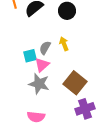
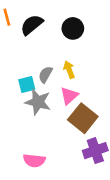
pink triangle: (42, 65) -> (69, 96), moved
gray star: (39, 84) -> (38, 102), moved

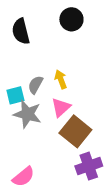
black semicircle: (32, 25) -> (21, 31), turned -65
black circle: (73, 28) -> (71, 19), moved
pink semicircle: (34, 161) -> (23, 177), turned -45

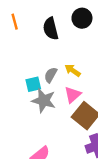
black semicircle: (21, 31) -> (51, 29), moved
yellow arrow: (61, 79) -> (73, 70), turned -35

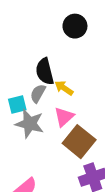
black semicircle: (51, 29) -> (45, 71), moved

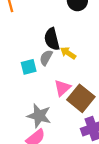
pink triangle: (64, 117) -> (62, 88), moved
gray star: (30, 124) -> (39, 116), moved

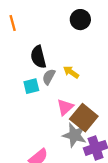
black semicircle: (52, 39) -> (38, 57), moved
gray star: (39, 116) -> (75, 135), moved

